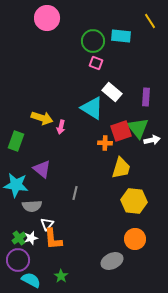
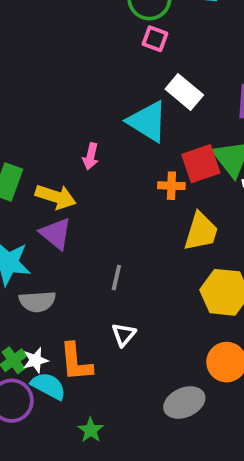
yellow arrow: (42, 118) -> (56, 197), moved
white triangle: (47, 224) -> (124, 335), moved
cyan semicircle: (31, 280) -> (48, 386), moved

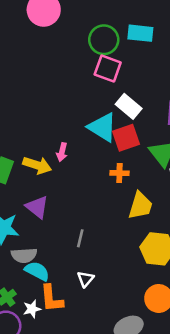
pink square: (155, 39) -> (108, 68), size x1.5
red square: (201, 164) -> (126, 138), moved
yellow arrow: (56, 197) -> (37, 165), moved
white star: (36, 360) -> (32, 309), moved
cyan semicircle: (48, 386) -> (37, 271), moved

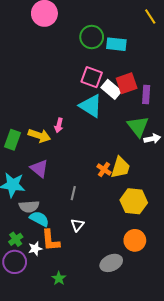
cyan rectangle: (140, 33) -> (116, 44), moved
pink square: (108, 68) -> (92, 77), moved
red square: (126, 138) -> (127, 83), moved
orange cross: (119, 173) -> (104, 169), moved, turned 32

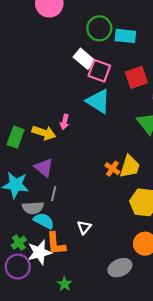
white rectangle: (111, 89) -> (84, 59), moved
gray line: (73, 193) -> (54, 194), moved
white star: (35, 249) -> (40, 252), size x1.6

